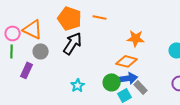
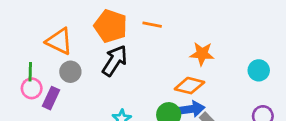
pink circle: (13, 33) -> (32, 88), moved

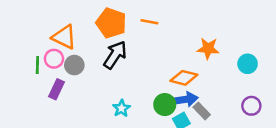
orange star: (202, 54) -> (208, 48), moved
pink circle: (32, 88) -> (54, 59), moved

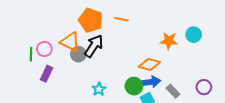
orange triangle: (64, 37) -> (70, 42), moved
cyan circle: (248, 64) -> (194, 35), moved
gray circle: (74, 65) -> (78, 54), moved
gray rectangle: (202, 111) -> (173, 91), moved

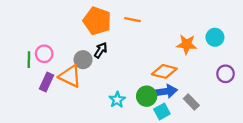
orange triangle: (70, 42) -> (70, 76), moved
black arrow: (94, 46) -> (101, 50), size x0.6
purple circle: (204, 87) -> (226, 74), moved
cyan star: (99, 89) -> (117, 100), moved

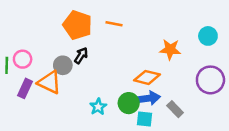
cyan circle: (215, 37) -> (208, 36), moved
purple circle: (226, 74) -> (210, 80), size x1.5
cyan square: (162, 111) -> (145, 119), turned 35

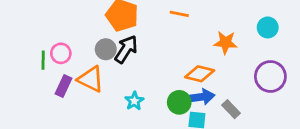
orange line: (114, 24) -> (179, 14), moved
black arrow: (81, 56) -> (126, 49), size x1.5
gray circle: (63, 65) -> (106, 49), moved
cyan star: (98, 107) -> (134, 101), moved

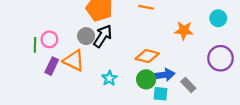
orange diamond: (200, 74) -> (147, 56), moved

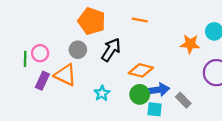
orange star: (184, 31) -> (190, 44), moved
black arrow: (103, 36) -> (111, 50), moved

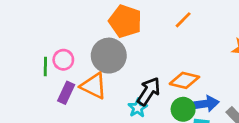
orange line: (140, 20) -> (183, 20), turned -56
gray circle: (78, 50) -> (109, 56), size x1.6
black arrow: (111, 50) -> (149, 91), moved

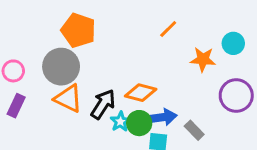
orange line: (183, 20) -> (168, 29), moved
orange triangle: (94, 86) -> (68, 98), moved
cyan star: (138, 108) -> (120, 122), moved

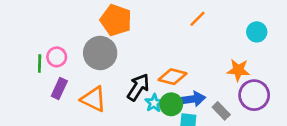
orange star: (203, 59) -> (238, 70), moved
purple circle: (236, 96) -> (254, 95), moved
orange triangle: (68, 98) -> (94, 99), moved

